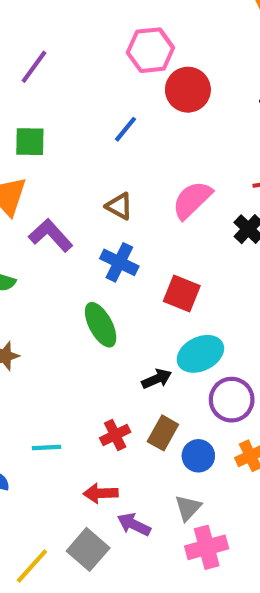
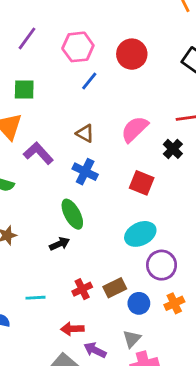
pink hexagon: (150, 50) -> (78, 47), moved
red square: (182, 294) -> (142, 183), moved
black arrow: (157, 379) -> (60, 244), moved
brown rectangle: (163, 433) -> (115, 288), turned 35

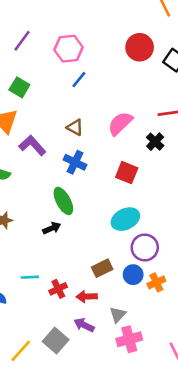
red circle: (132, 54) -> (140, 47), moved
green square: (24, 89) -> (19, 87), turned 30
red cross: (82, 289) -> (58, 289), moved
blue circle: (139, 303) -> (133, 275), moved
red arrow: (72, 329) -> (87, 297), moved

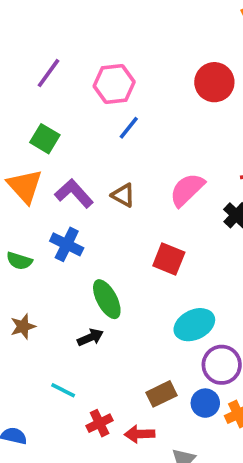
purple L-shape: (32, 145) -> (74, 193), moved
blue cross: (75, 162) -> (67, 244), moved
red square: (127, 173) -> (169, 259), moved
cyan line: (30, 277) -> (63, 390), moved, turned 30

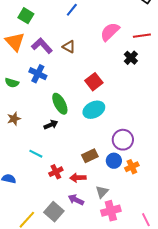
pink semicircle: (187, 190) -> (110, 32), moved
red square: (169, 259) -> (94, 82), turned 30
cyan ellipse: (194, 325) -> (94, 110), moved

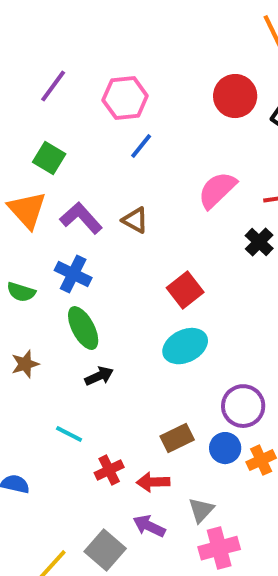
green ellipse: (60, 104) -> (83, 328), moved

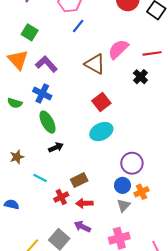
brown triangle: (135, 220) -> (95, 64), moved, size x1.5
brown star: (25, 364) -> (17, 157), moved
brown rectangle: (177, 438) -> (79, 180), moved
gray triangle: (201, 510) -> (124, 205), moved

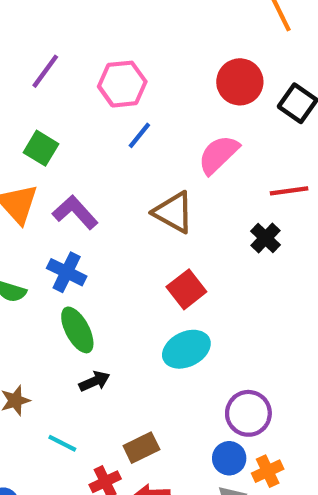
pink semicircle: (118, 49) -> (218, 155), moved

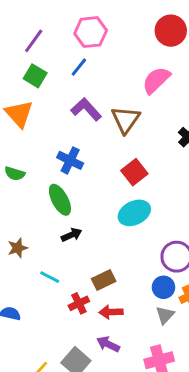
purple line: (45, 71) -> (34, 41), moved
blue line: (139, 135) -> (79, 67), moved
purple L-shape: (75, 212) -> (86, 109), moved
brown triangle: (174, 212) -> (126, 120), turned 36
blue cross: (67, 272) -> (70, 160), moved

